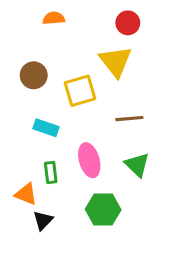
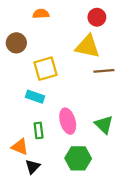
yellow triangle: (115, 61) -> (88, 46), turned -40
brown circle: (34, 75) -> (16, 43), moved
yellow square: (80, 91) -> (46, 69), moved
brown line: (129, 119) -> (104, 71), moved

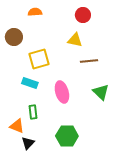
yellow triangle: (88, 46) -> (75, 40), size x0.7
pink ellipse: (68, 121) -> (62, 92), moved
green triangle: (104, 125) -> (101, 92), moved

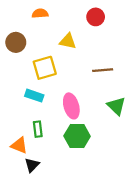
yellow triangle: (75, 40) -> (68, 41), moved
green hexagon: (67, 136) -> (77, 136), moved

